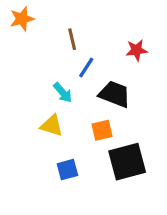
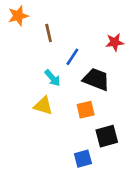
brown line: (72, 39) -> (49, 33), moved
black square: (127, 162) -> (107, 136), size x0.7
blue square: (67, 170) -> (83, 159), moved

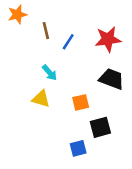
red star: (115, 42) -> (108, 39), size x1.5
blue line: (72, 57) -> (68, 42), moved
black trapezoid: (96, 79) -> (112, 79), moved

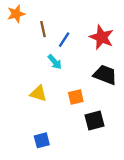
red star: (108, 39) -> (102, 37), turned 30
cyan arrow: (50, 73) -> (55, 62), moved
blue square: (78, 148) -> (42, 140), moved

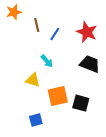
cyan arrow: (55, 62) -> (47, 61), moved
orange square: (76, 97) -> (58, 96), moved, size x1.5
black square: (95, 120) -> (81, 103), turned 30

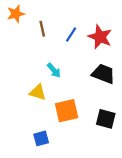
blue line: (55, 34) -> (71, 35), moved
black square: (81, 103) -> (106, 119), moved

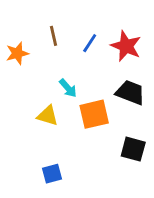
orange star: (16, 14) -> (17, 53), moved
orange square: (67, 111) -> (94, 114), moved

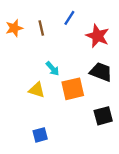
blue line: (90, 43) -> (69, 18), moved
orange star: (17, 53) -> (14, 28), moved
black square: (133, 149) -> (103, 116), turned -30

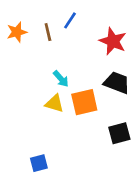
blue line: (69, 18) -> (70, 20), moved
yellow triangle: (37, 90) -> (54, 103), moved
blue square: (40, 135) -> (39, 163), moved

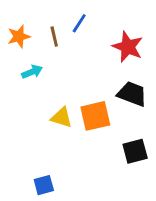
cyan arrow: (61, 79) -> (32, 72), moved, turned -72

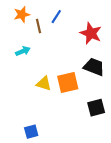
orange star: (19, 37) -> (22, 14), moved

